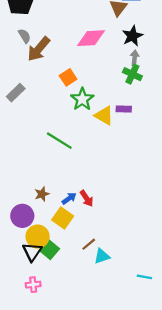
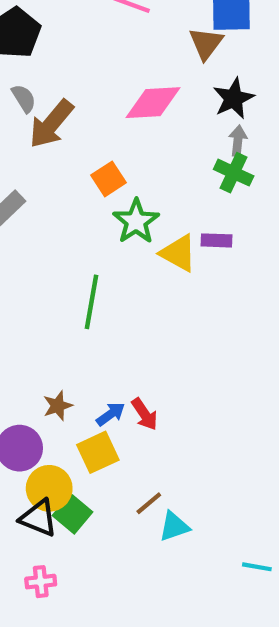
green line: (59, 141) -> (92, 302), turned 68
yellow square: (63, 218) -> (98, 452), turned 30
black triangle: (32, 252) -> (39, 518), turned -42

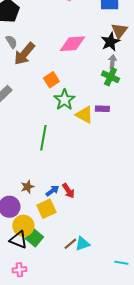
brown triangle: (206, 43) -> (119, 31), moved
brown line: (149, 503) -> (70, 244), moved

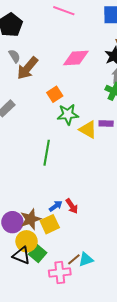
green star: (64, 100) -> (68, 114), turned 30
brown star: (27, 187) -> (31, 219), moved, size x1.5
pink cross: (19, 270) -> (60, 273), moved, size x1.5

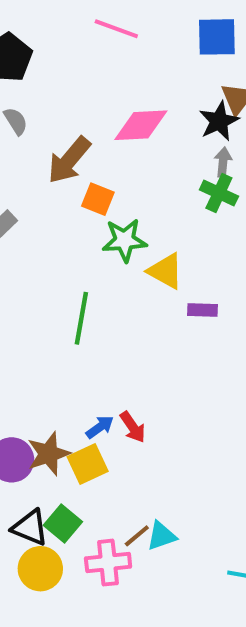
brown arrow: (28, 68) -> (69, 160), moved
orange square: (55, 94) -> (98, 199), turned -35
purple rectangle: (106, 124) -> (203, 310), moved
yellow circle: (27, 241) -> (40, 569), moved

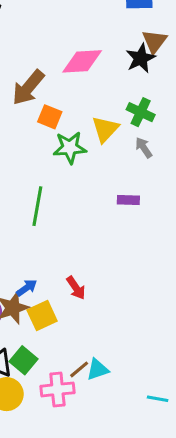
gray arrow: (223, 162) -> (144, 148), moved, turned -40
yellow triangle: (166, 271) -> (105, 129), moved, turned 44
blue arrow: (100, 427) -> (27, 288), moved

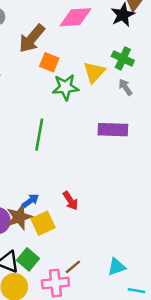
purple rectangle: (128, 200) -> (113, 130), size x1.6
cyan triangle: (98, 369) -> (117, 267), moved

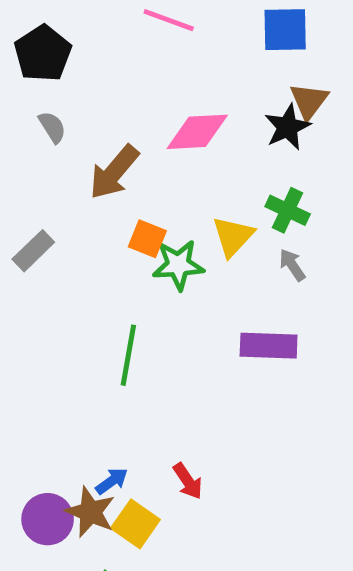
orange square: (49, 62) -> (147, 239), moved
brown star: (19, 217) -> (90, 512), turned -30
yellow square: (43, 223) -> (135, 524), turned -30

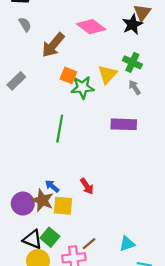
pink diamond: (197, 132) -> (91, 27), turned 40
blue arrow: (112, 481) -> (52, 186), turned -104
yellow square: (135, 524) -> (63, 206), turned -30

